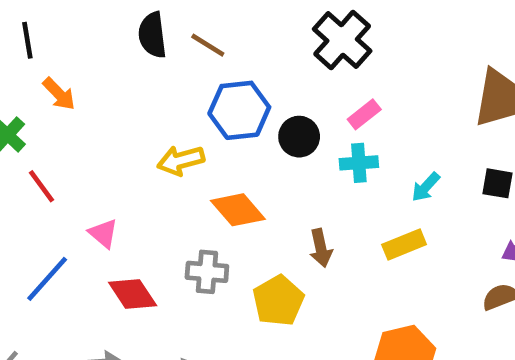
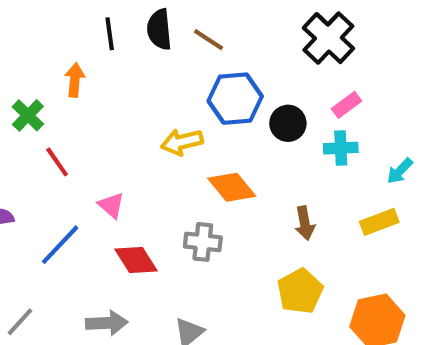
black line: (27, 40) -> (110, 34), moved
orange arrow: (59, 94) -> (75, 80), turned -132
yellow pentagon: (278, 301) -> (300, 291), moved

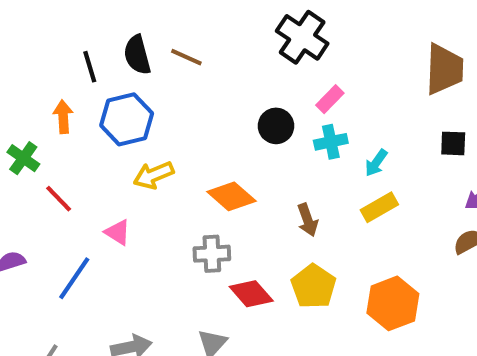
blue hexagon: (235, 99) -> (127, 119), moved
yellow arrow: (182, 142) -> (154, 175), moved
cyan arrow: (400, 171) -> (376, 163), moved
red diamond: (136, 260) -> (251, 294), moved

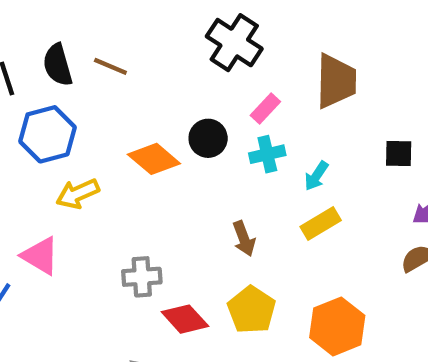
brown trapezoid: (444, 69) -> (336, 81), moved
orange diamond: (231, 196) -> (154, 159), moved
pink triangle: (118, 232) -> (40, 256), size x1.4

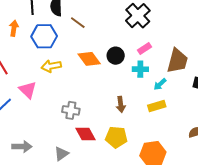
brown line: (110, 66) -> (78, 23), moved
brown trapezoid: (336, 81) -> (177, 61), moved
yellow pentagon: (252, 310) -> (116, 137), turned 30

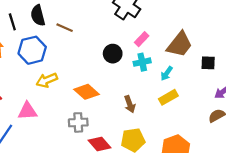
orange diamond: (89, 59) -> (87, 92), moved
brown trapezoid: (177, 61) -> (180, 44), turned 36
pink triangle: (28, 90) -> (27, 111), turned -36

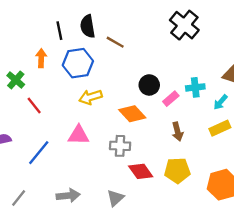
pink rectangle: (142, 39) -> (171, 99), moved
black circle: (113, 54) -> (149, 85), moved
pink triangle: (27, 111) -> (78, 135), moved

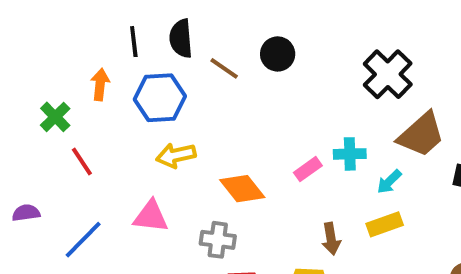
black cross: (184, 25) -> (388, 74), moved
black circle: (149, 85) -> (278, 54), moved
brown arrow: (178, 132) -> (331, 239), moved

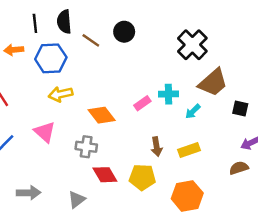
orange arrow: (100, 84) -> (14, 50), turned -102
pink triangle: (151, 216) -> (45, 132), turned 35
yellow rectangle: (385, 224) -> (189, 150), moved

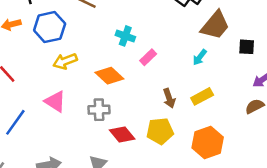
cyan cross: (169, 94) -> (125, 36), moved, turned 30

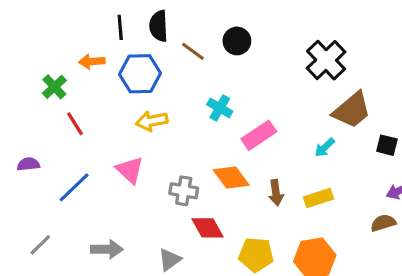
cyan cross: (125, 36) -> (220, 108), moved
pink rectangle: (148, 57) -> (259, 135), size x1.5
orange diamond: (109, 76) -> (231, 177), moved
yellow pentagon: (160, 131) -> (256, 255), moved

